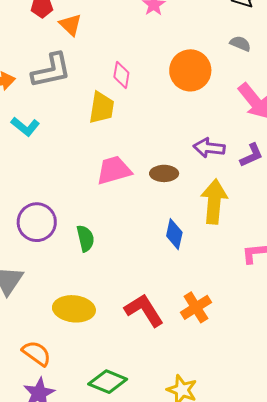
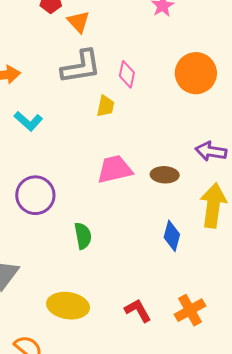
gray L-shape: (51, 71) -> (81, 67), moved
yellow trapezoid: (102, 108) -> (105, 106), size x0.7
purple circle: (37, 222) -> (35, 195), moved
red L-shape: (144, 310) -> (138, 310), size x0.7

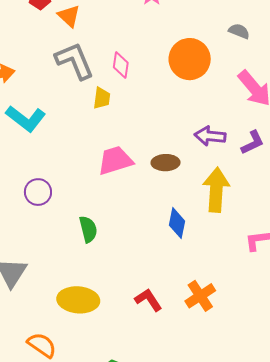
gray L-shape: (81, 67) -> (74, 61), turned -99
cyan L-shape: (28, 121) -> (26, 119), size x1.4
purple circle: (35, 195) -> (38, 192), size x0.7

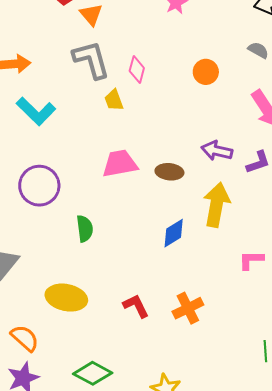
orange circle: (190, 59) -> (206, 72), size x0.6
yellow trapezoid: (102, 98) -> (114, 100), turned 145
purple circle: (38, 192) -> (39, 186), size x1.5
blue diamond: (177, 223) -> (174, 233), turned 40

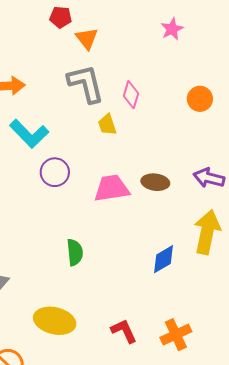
brown ellipse: (169, 172) -> (155, 182), moved
purple circle: (39, 186) -> (55, 172), moved, size x0.7

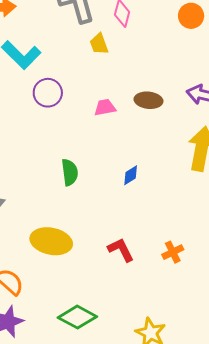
pink trapezoid: (112, 188) -> (105, 107), size x0.6
blue diamond: (164, 259) -> (131, 175), moved, size x0.7
orange cross: (176, 335) -> (173, 252), size x0.7

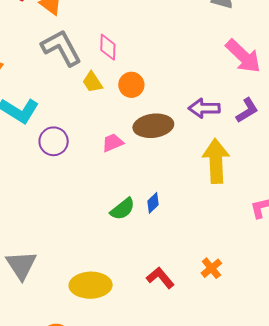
orange circle: (191, 16) -> (131, 85), moved
brown ellipse: (148, 100) -> (153, 126), size x1.4
green semicircle: (70, 172) -> (123, 209), moved, turned 72

